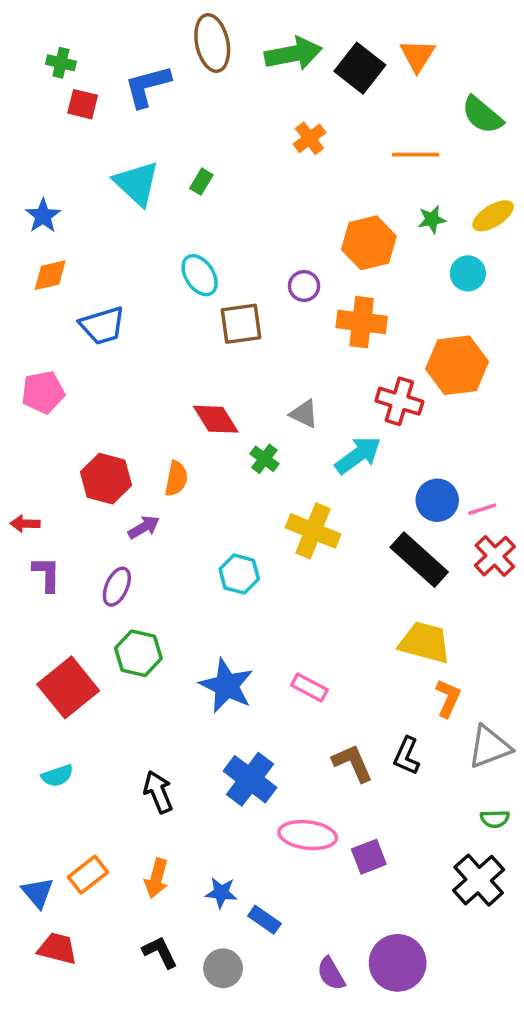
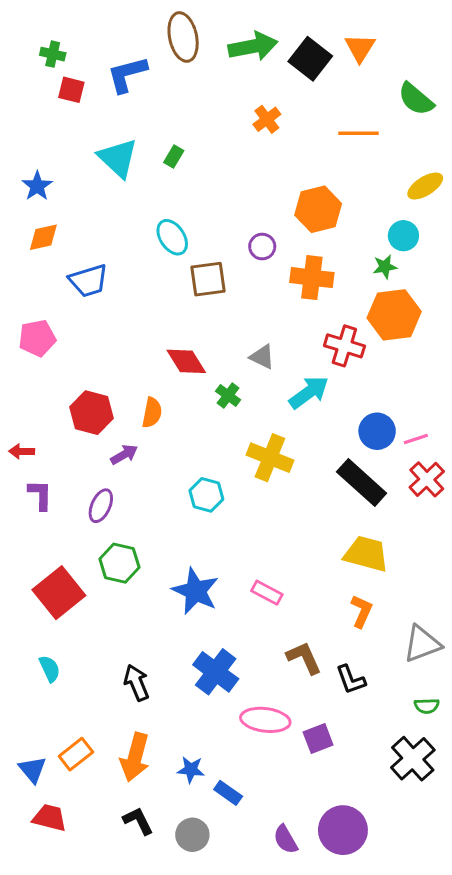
green star: (432, 219) -> (385, 267), moved
orange L-shape: (448, 698) -> (362, 611), moved
black L-shape: (407, 756) -> (351, 680), moved, turned -44
cyan semicircle: (57, 776) -> (50, 669), turned -96
orange arrow: (156, 878) -> (135, 757), size x1.4

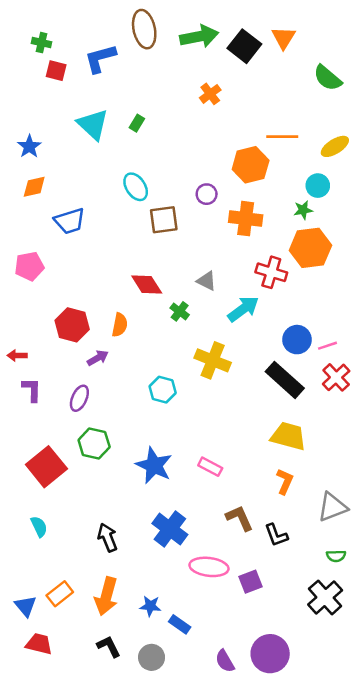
orange line: (358, 133) -> (282, 137), moved

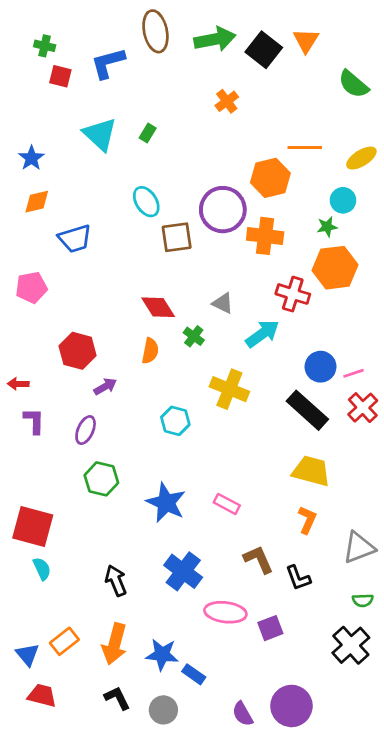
purple circle: (207, 194) -> (223, 210), size x2.0
orange semicircle: (120, 325) -> (150, 351), moved
red square: (46, 467) -> (33, 526), moved, turned -36
blue star: (150, 606) -> (162, 654), size x1.4

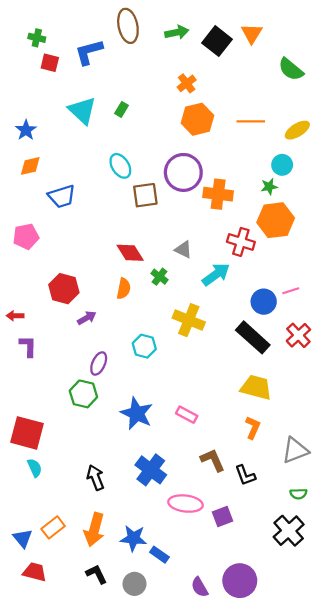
green arrow: (215, 39) -> (177, 32), size x0.7
orange hexagon: (270, 178) -> (197, 119), moved
pink line: (354, 373) -> (291, 291), moved
purple ellipse: (86, 430) -> (99, 363), moved

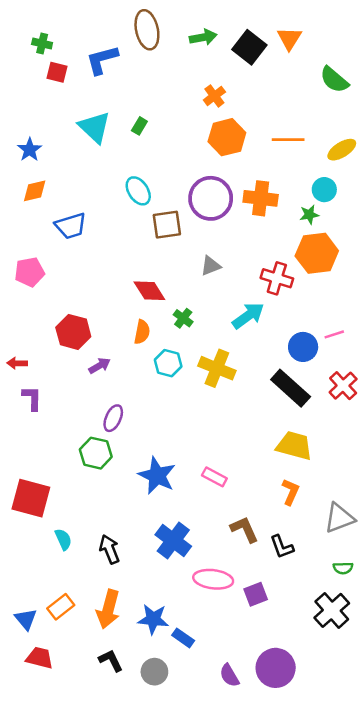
orange cross: (218, 194) -> (261, 198), moved
gray triangle: (183, 250) -> (211, 266), moved, turned -48
cyan hexagon: (144, 346) -> (168, 363), moved
cyan semicircle: (35, 468) -> (63, 539), moved

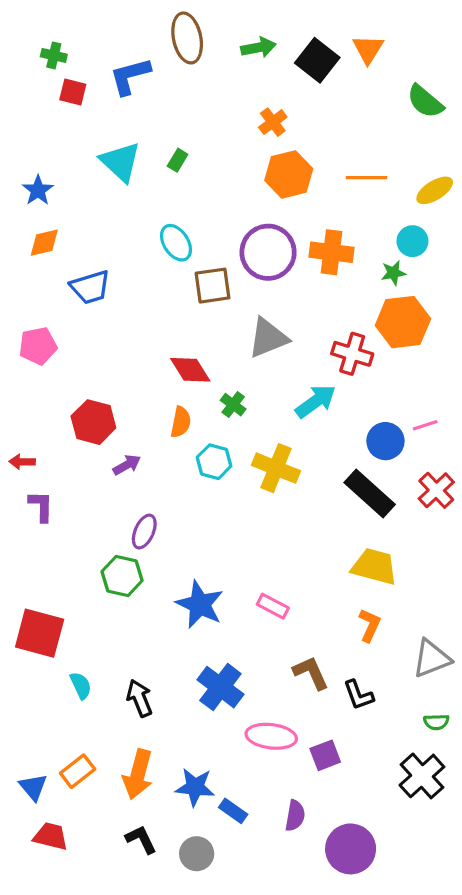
gray triangle: (211, 266) -> (268, 338), size x1.6
purple semicircle: (229, 675) -> (295, 816), moved, turned -140

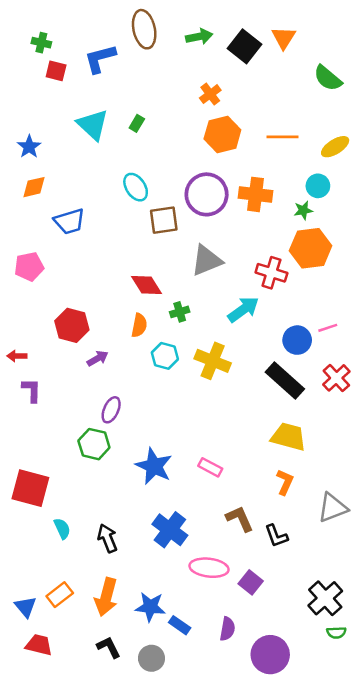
green cross: (233, 405) -> (180, 312), turned 36
green semicircle: (436, 722) -> (336, 633), moved
purple square: (325, 755) -> (251, 582), turned -30

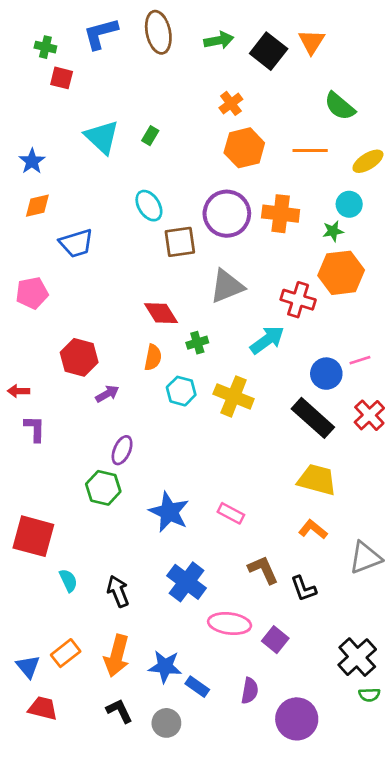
blue L-shape: (100, 59) -> (101, 34), moved
green semicircle: (328, 78) -> (340, 106), moved
orange L-shape: (285, 482) -> (313, 529), turned -75

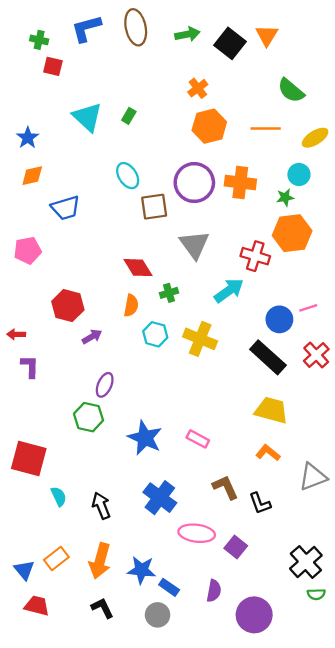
gray triangle: (227, 286) -> (194, 245), turned -44
gray circle: (166, 723) -> (158, 615), moved

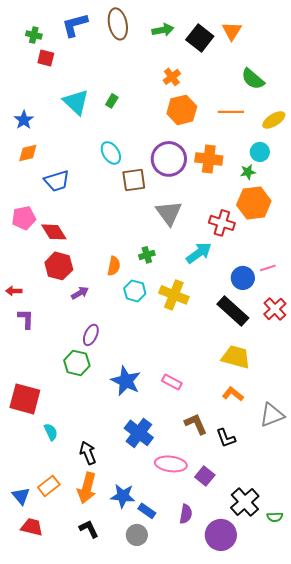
red diamond: (138, 268) -> (54, 232), moved
black arrow: (101, 506) -> (88, 453), moved
black cross: (306, 562) -> (245, 502), moved

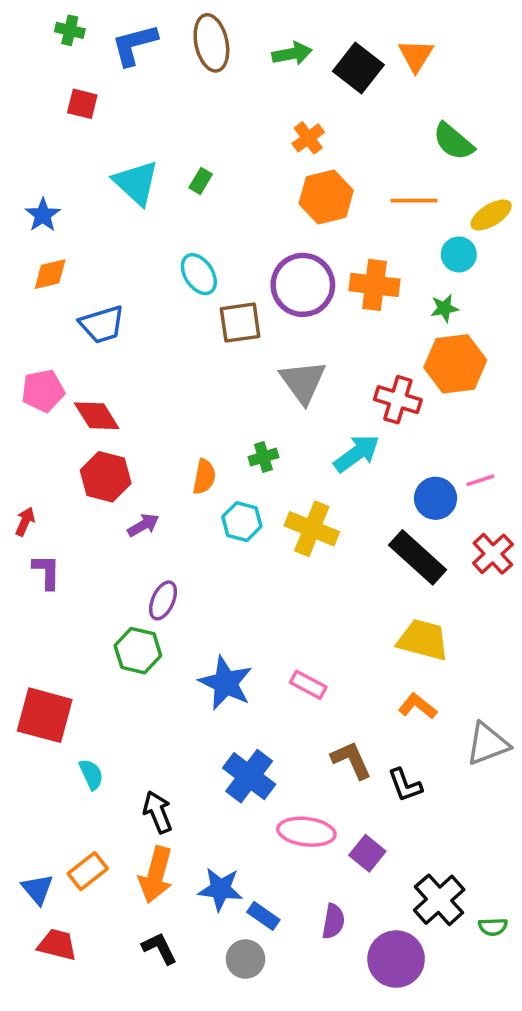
green cross: (34, 35) -> (70, 30), moved
cyan circle: (260, 152) -> (459, 254), moved
red arrow: (14, 291) -> (25, 522), turned 112

